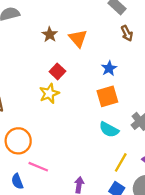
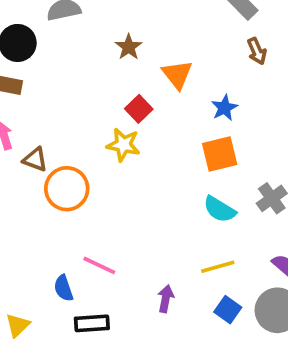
orange triangle: (78, 38) -> (177, 74), moved
yellow star: (49, 93) -> (123, 145), turned 30
orange circle: (18, 141) -> (67, 189), moved
yellow line: (121, 162) -> (218, 267), moved, turned 42

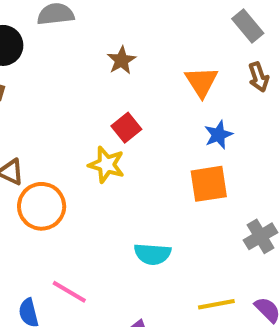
orange triangle: (177, 74) -> (201, 82), moved
cyan semicircle: (220, 209) -> (152, 254), moved, turned -32
yellow line: (218, 267) -> (216, 304), moved

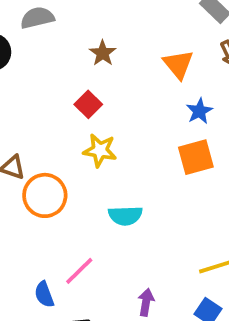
red square: (126, 128) -> (88, 104), moved
cyan semicircle: (152, 254) -> (125, 216), moved
pink line: (69, 292) -> (79, 271), turned -68

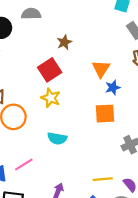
orange triangle: (178, 64) -> (101, 69), moved
red square: (88, 104) -> (50, 70), size x1.5

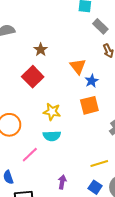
yellow star: (51, 98) -> (52, 112), moved
pink line: (24, 164) -> (30, 155), moved

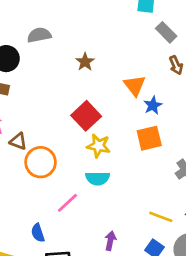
red square: (33, 77) -> (86, 116), moved
yellow line: (99, 164) -> (161, 217), turned 36

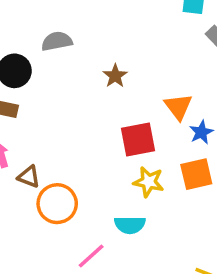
red square: (86, 116) -> (138, 140), moved, turned 32
yellow star: (99, 146) -> (149, 182), moved

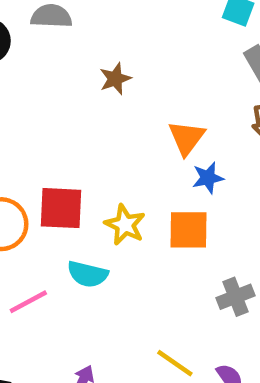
red square: (138, 140) -> (61, 208), moved

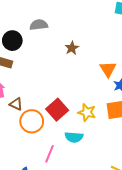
red square: (61, 208) -> (57, 110), turned -35
pink line: (28, 302) -> (50, 154), turned -30

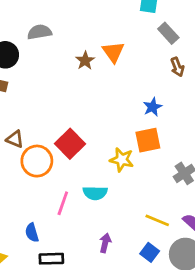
orange triangle: (108, 69) -> (113, 52), moved
yellow star: (87, 112) -> (122, 160), moved
cyan semicircle: (74, 137) -> (95, 193), moved

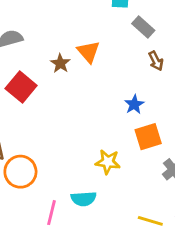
orange square: (148, 140) -> (148, 137), moved
red square: (70, 144) -> (21, 87), moved

